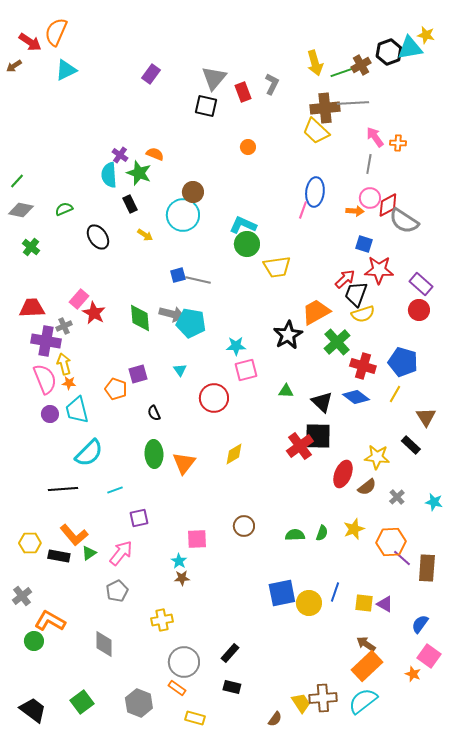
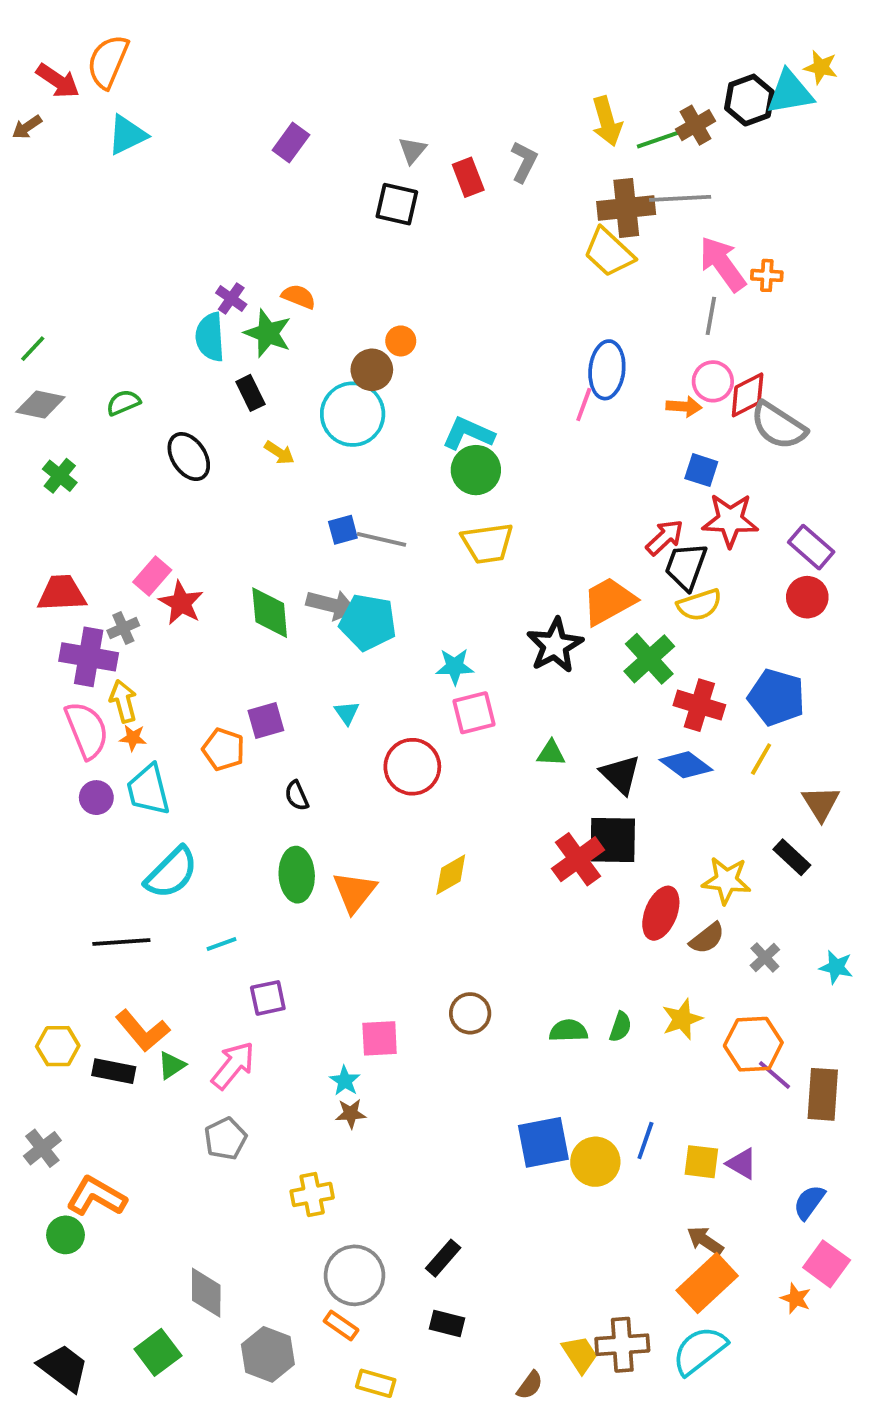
gray triangle: (214, 78) -> (412, 150), size x0.6
pink arrow: (375, 137) -> (723, 264), size x1.4
orange circle: (248, 147) -> (401, 341), moved
yellow trapezoid: (277, 267) -> (487, 543), moved
gray diamond: (104, 644) -> (206, 1293), moved

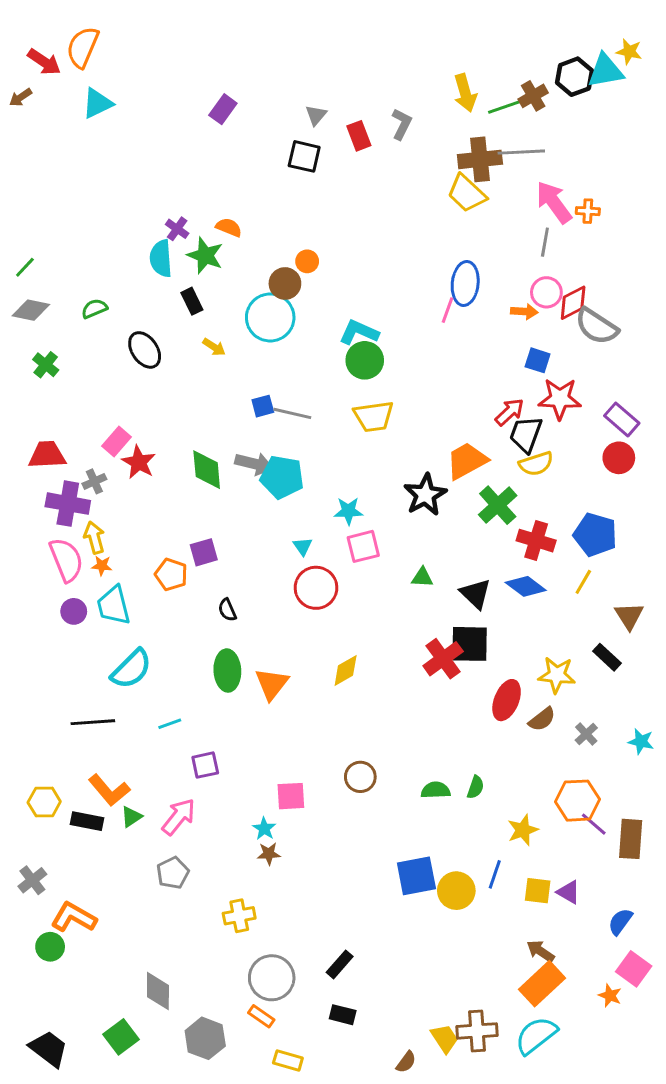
cyan triangle: (347, 713) -> (303, 546), moved
yellow star: (682, 1019) -> (523, 830), moved

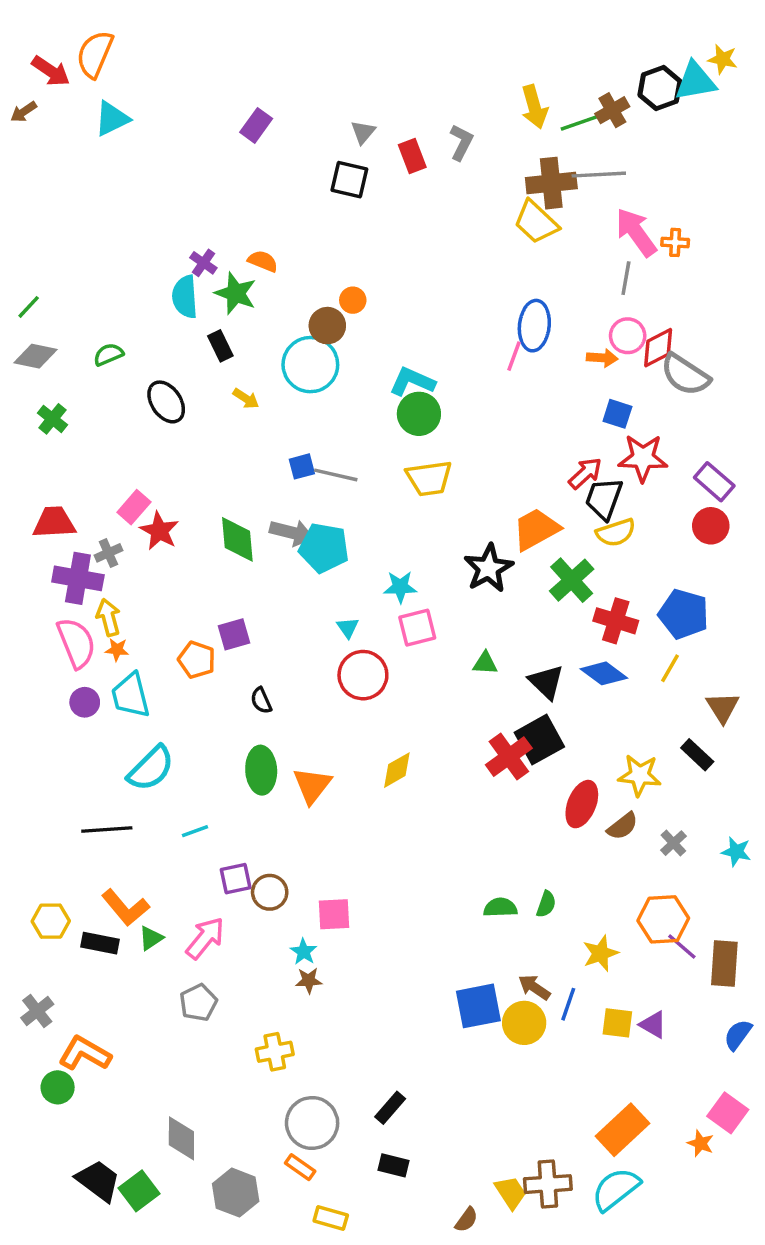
black square: (470, 644) -> (539, 740), turned -30
brown circle: (360, 777) -> (270, 892), moved
blue semicircle: (620, 922) -> (738, 1035), moved
brown arrow: (541, 951) -> (534, 987), moved
black trapezoid: (49, 1049) -> (98, 1181), moved

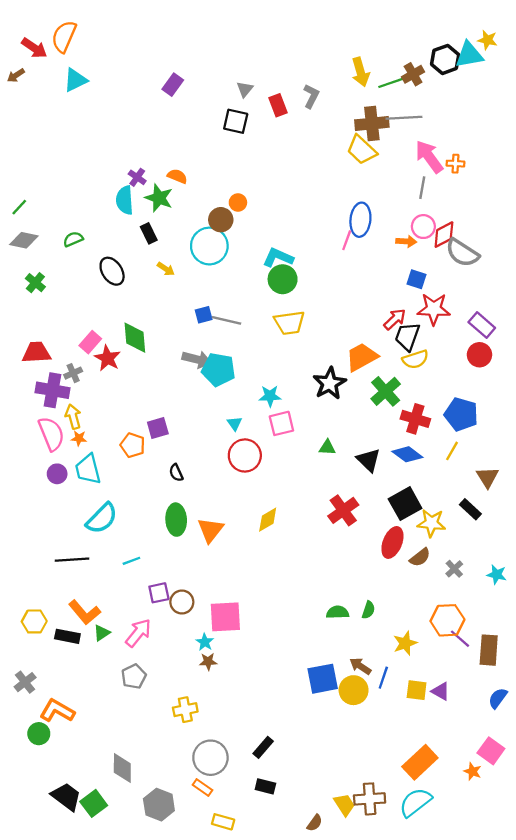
green diamond: (237, 539) -> (135, 338), moved
black square: (539, 740) -> (405, 504), moved
pink square: (334, 914) -> (225, 617), size x1.4

